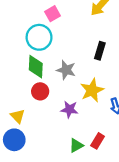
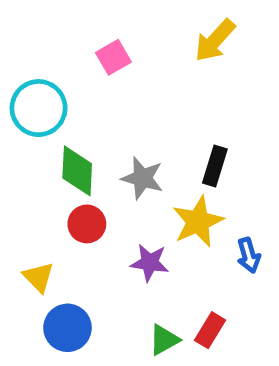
cyan circle: (39, 37) -> (39, 108), moved
black rectangle: (100, 51) -> (215, 166), moved
blue circle: (14, 140) -> (68, 328), moved

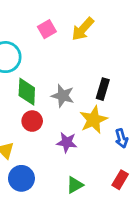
yellow arrow: (215, 40) -> (83, 29), moved
red rectangle: (210, 330) -> (120, 180), moved

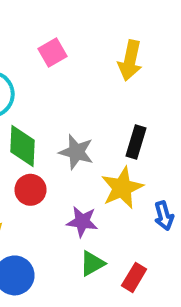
yellow arrow: (83, 29) -> (130, 60), moved, turned -30
red rectangle: (120, 180) -> (134, 277), moved
green triangle: (75, 185) -> (92, 263), moved

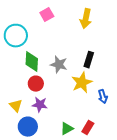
purple star: (82, 222) -> (40, 105), moved
green triangle: (92, 263) -> (67, 129), moved

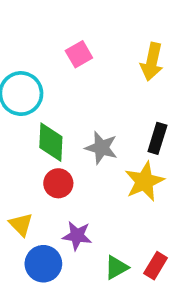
purple star: (40, 105) -> (77, 236), moved

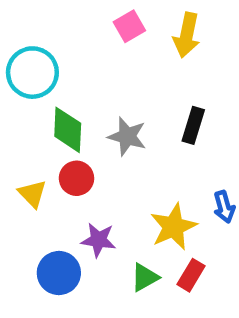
pink square: (79, 54) -> (129, 26), moved
yellow star: (144, 181) -> (173, 227), moved
yellow triangle: (21, 224) -> (32, 194), moved

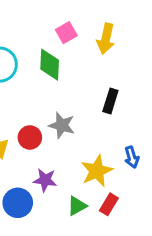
green diamond: (68, 130) -> (50, 65), moved
gray star: (127, 136) -> (62, 125), moved

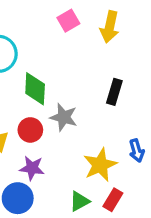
green diamond: (50, 65) -> (35, 89), moved
purple star: (45, 180) -> (32, 168), moved

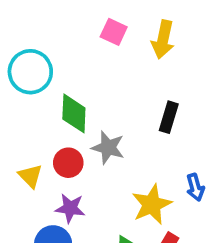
pink square: (68, 21) -> (114, 32), turned -35

